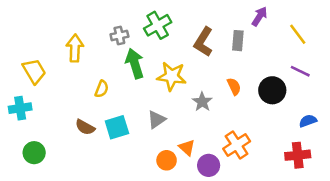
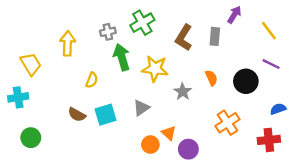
orange cross: (237, 145) -> (227, 123), moved

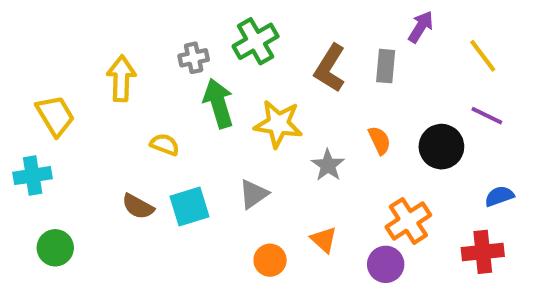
yellow semicircle: (92, 80) -> (165, 145), turned -91
orange triangle: (169, 133) -> (324, 240), moved
purple circle: (188, 149) -> (386, 264), moved

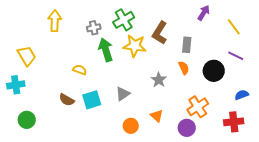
gray rectangle: (386, 66) -> (187, 45), moved
yellow arrow: (121, 78) -> (55, 21), moved
yellow star: (278, 124) -> (135, 46), moved

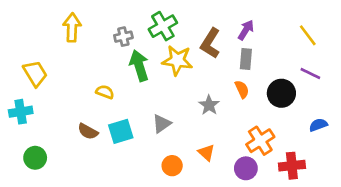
purple arrow: (204, 13) -> (246, 30), moved
red cross: (234, 122) -> (292, 166), moved

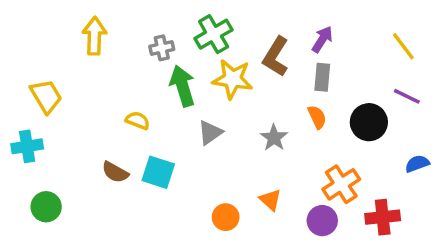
gray triangle: (162, 124) -> (210, 133), moved
cyan square: (121, 131) -> (158, 172), turned 35

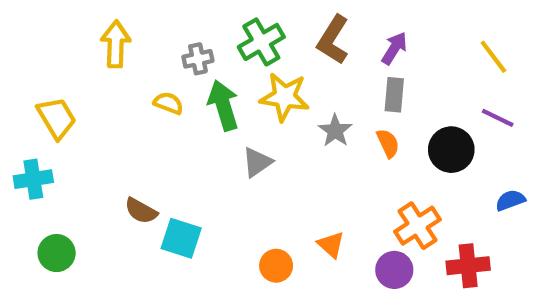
brown L-shape: (276, 57) -> (333, 40), moved
yellow semicircle: (138, 120) -> (168, 103), moved
gray star: (274, 138) -> (335, 131), moved
cyan square: (158, 172) -> (181, 238), moved

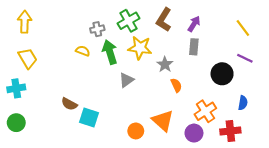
yellow arrow: (116, 44) -> (25, 22), moved
orange semicircle: (388, 143) -> (176, 85), moved
blue semicircle: (510, 200) -> (243, 103), moved, turned 120
orange triangle: (331, 245) -> (163, 121), size x1.6
green circle: (57, 253) -> (16, 123), moved

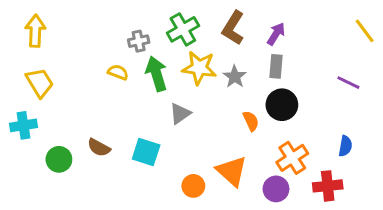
yellow line: (243, 28) -> (365, 31), moved
gray star: (165, 64) -> (235, 77), moved
black circle: (222, 74) -> (282, 105), moved
cyan square: (89, 117) -> (146, 152), moved
green circle: (16, 123) -> (59, 159), moved

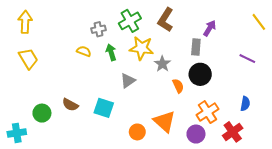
purple arrow: (276, 34) -> (210, 28), moved
green arrow: (156, 74) -> (111, 52), size x0.7
gray star: (235, 77) -> (162, 64), moved
cyan cross: (23, 125) -> (17, 133), moved
red cross: (328, 186) -> (233, 132), turned -30

